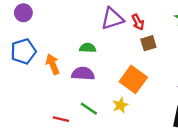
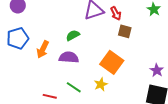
brown square: (148, 43) -> (125, 31), turned 32
green semicircle: (88, 48) -> (73, 35), turned -32
orange arrow: (53, 64) -> (43, 49), turned -132

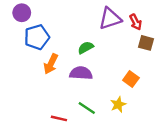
blue pentagon: (18, 38) -> (37, 37), moved
orange square: (112, 62) -> (131, 79), size x0.6

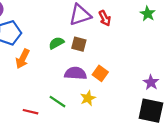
brown square: (146, 43) -> (79, 44), moved
purple semicircle: (81, 73) -> (76, 73), moved

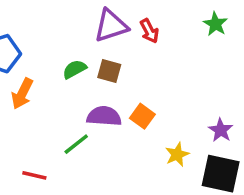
yellow star: (88, 98) -> (177, 155), moved
green line: (57, 102) -> (76, 144), moved, turned -72

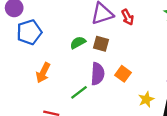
orange arrow: (22, 94) -> (43, 73), moved
purple semicircle: (104, 116) -> (98, 74), turned 90

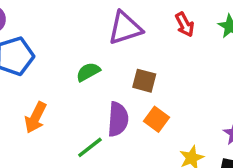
red arrow: (128, 17) -> (185, 25), moved
brown square: (101, 44) -> (144, 81), moved

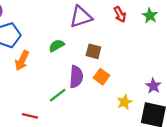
orange arrow: (36, 117) -> (22, 61), moved

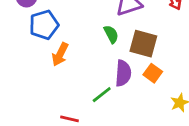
green semicircle: (57, 46) -> (111, 34), moved, turned 91
brown square: (93, 51) -> (143, 44), size x1.5

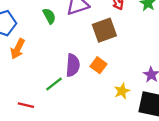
green semicircle: (111, 34) -> (49, 16), moved
brown square: (143, 44) -> (104, 30), moved, turned -35

